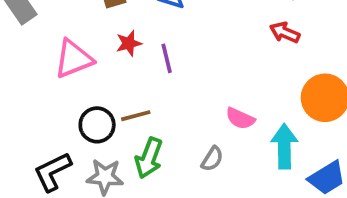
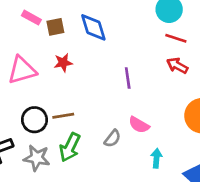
purple line: (167, 58) -> (128, 78), moved
cyan arrow: (284, 146) -> (156, 158), moved, size x0.6
gray semicircle: (212, 159) -> (112, 138), moved

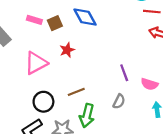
purple line: (128, 78) -> (124, 73), moved
black circle: (34, 120) -> (43, 102), moved
pink semicircle: (139, 125) -> (149, 84), moved

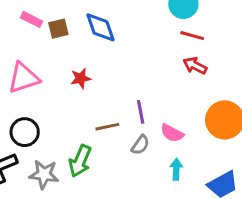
red star: (67, 50) -> (81, 78), moved
brown line: (76, 92) -> (107, 127), moved
gray semicircle: (119, 101) -> (140, 145), moved

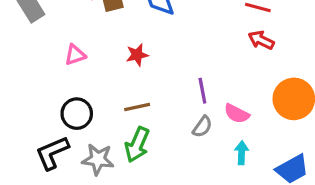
pink triangle: (24, 78) -> (75, 55), size x0.6
brown line: (107, 127) -> (137, 107), moved

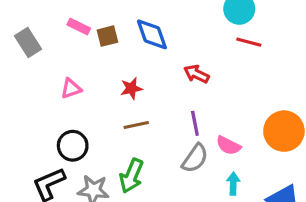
red arrow: (261, 40) -> (196, 74), moved
brown line: (137, 107) -> (136, 125), moved
gray semicircle: (202, 127) -> (195, 158), size x1.4

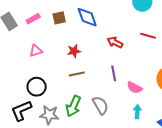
pink rectangle: (79, 27) -> (33, 19), moved, turned -56
red line: (249, 42) -> (148, 36), moved
gray semicircle: (195, 158) -> (100, 105), moved, turned -66

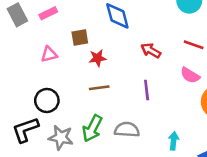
brown square: (59, 18) -> (80, 37), moved
pink semicircle: (135, 88) -> (190, 75), moved
gray semicircle: (100, 105) -> (127, 130), turned -60

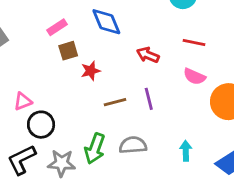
pink rectangle: (48, 13) -> (57, 27), moved
pink triangle: (49, 54) -> (23, 101), moved
brown line: (99, 88) -> (115, 102), moved

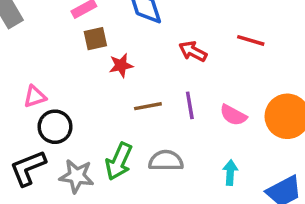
pink semicircle: (194, 77) -> (233, 115), moved

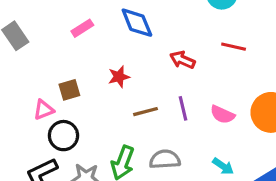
brown square: (95, 39) -> (69, 90), moved
cyan arrow: (230, 173) -> (223, 166), turned 125

